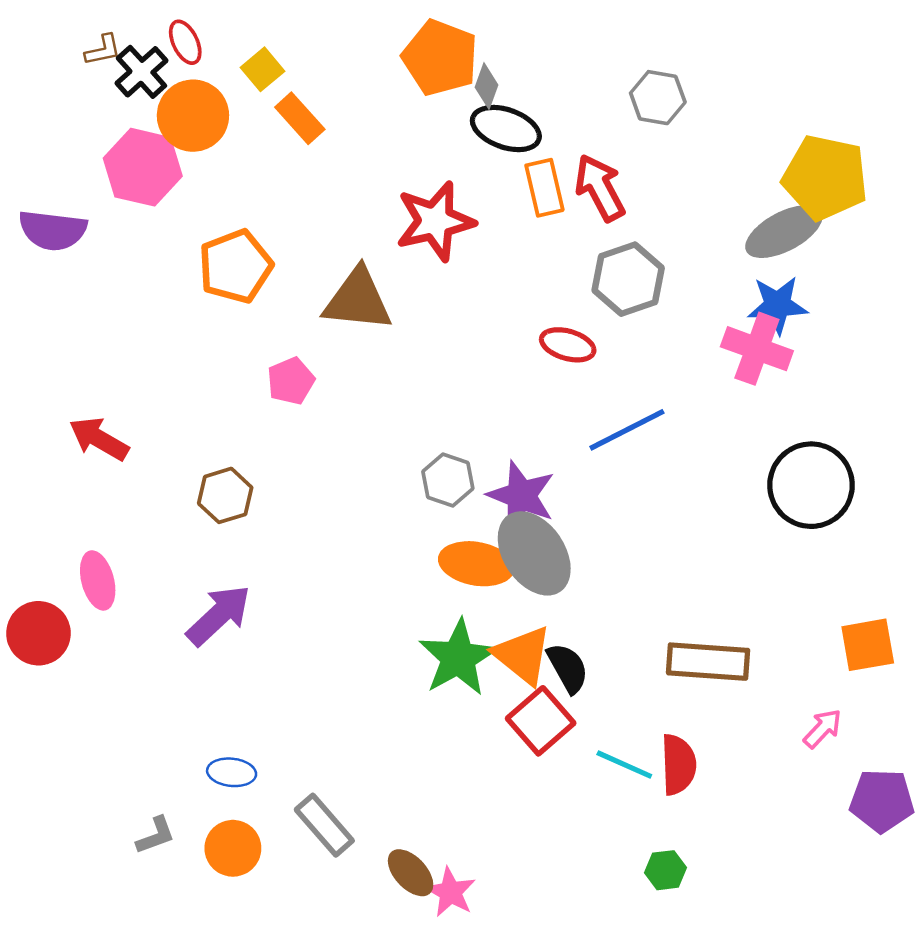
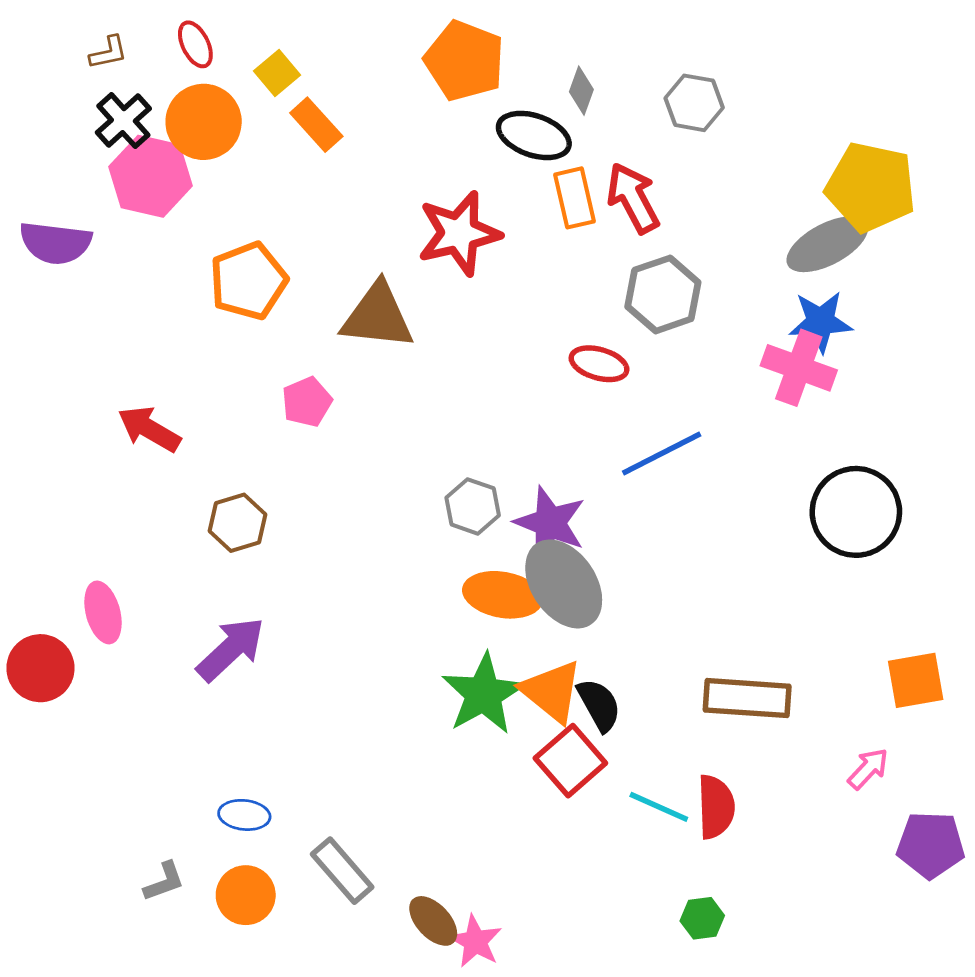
black cross: (141, 72) -> (123, 121), moved
gray diamond: (487, 86) -> (581, 91), moved
red arrow: (99, 439) -> (149, 429), moved

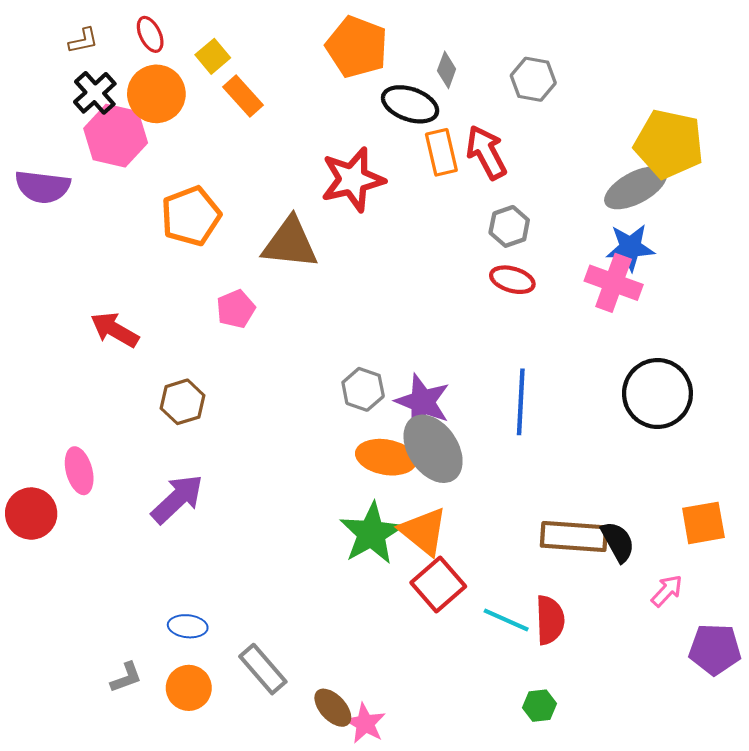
gray hexagon: (663, 294) -> (509, 226), size x0.7
red ellipse: (599, 364) -> (512, 280), moved
blue line: (662, 453) -> (521, 402), moved, turned -60
black semicircle: (599, 705) -> (618, 542), moved

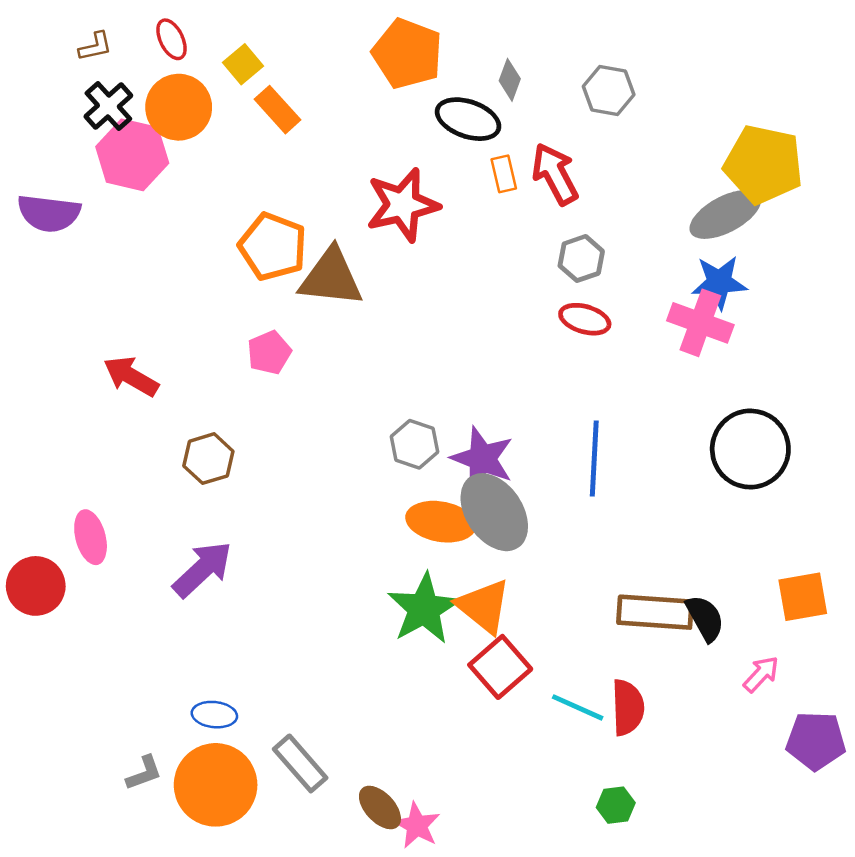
orange rectangle: (441, 152) -> (504, 174), size x0.7
orange pentagon: (191, 216) -> (273, 247), moved, turned -30
orange circle: (189, 688) -> (216, 785), size x1.6

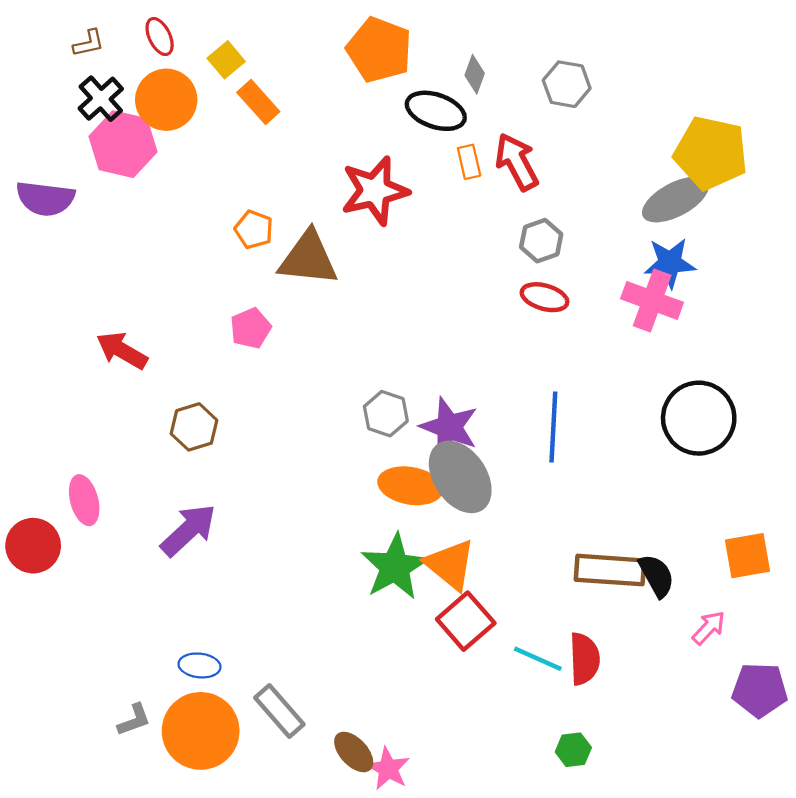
orange pentagon: (273, 247) -> (254, 230), size x0.6

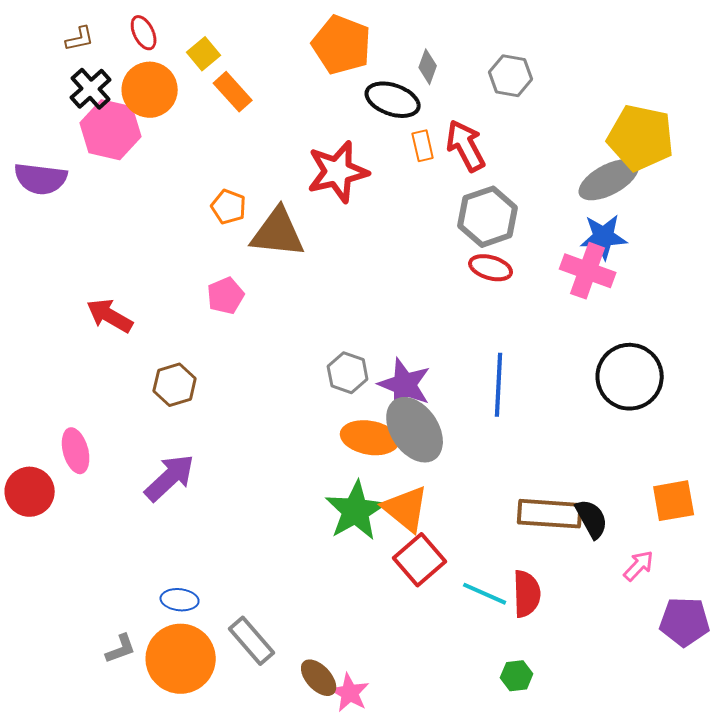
gray hexagon: (541, 241) -> (488, 217), size x1.5

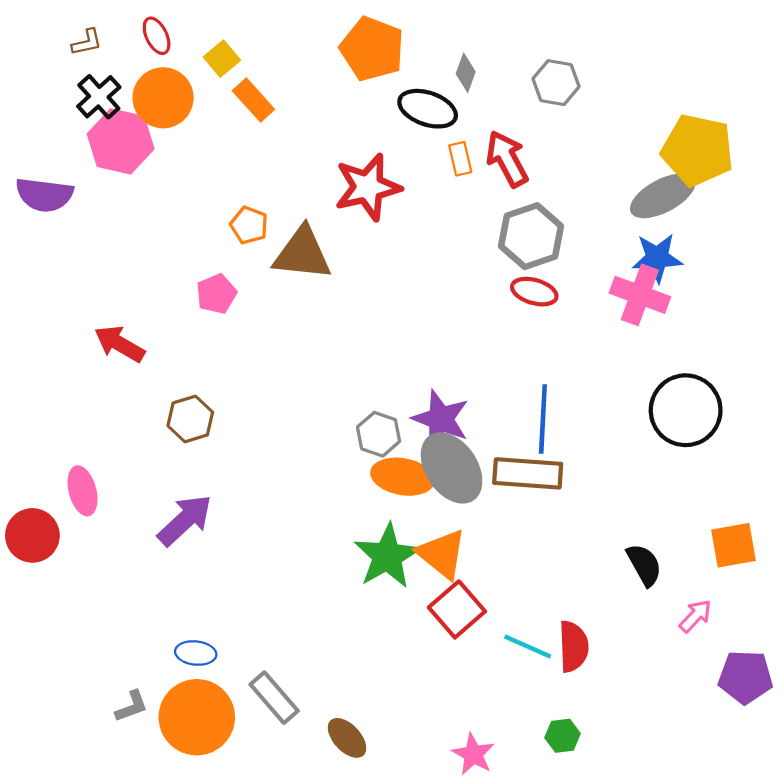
pink pentagon: (226, 296) -> (216, 294), moved
gray hexagon: (348, 373) -> (379, 434), moved
brown rectangle: (550, 514) -> (528, 473), moved
pink star: (350, 693) -> (473, 754), moved

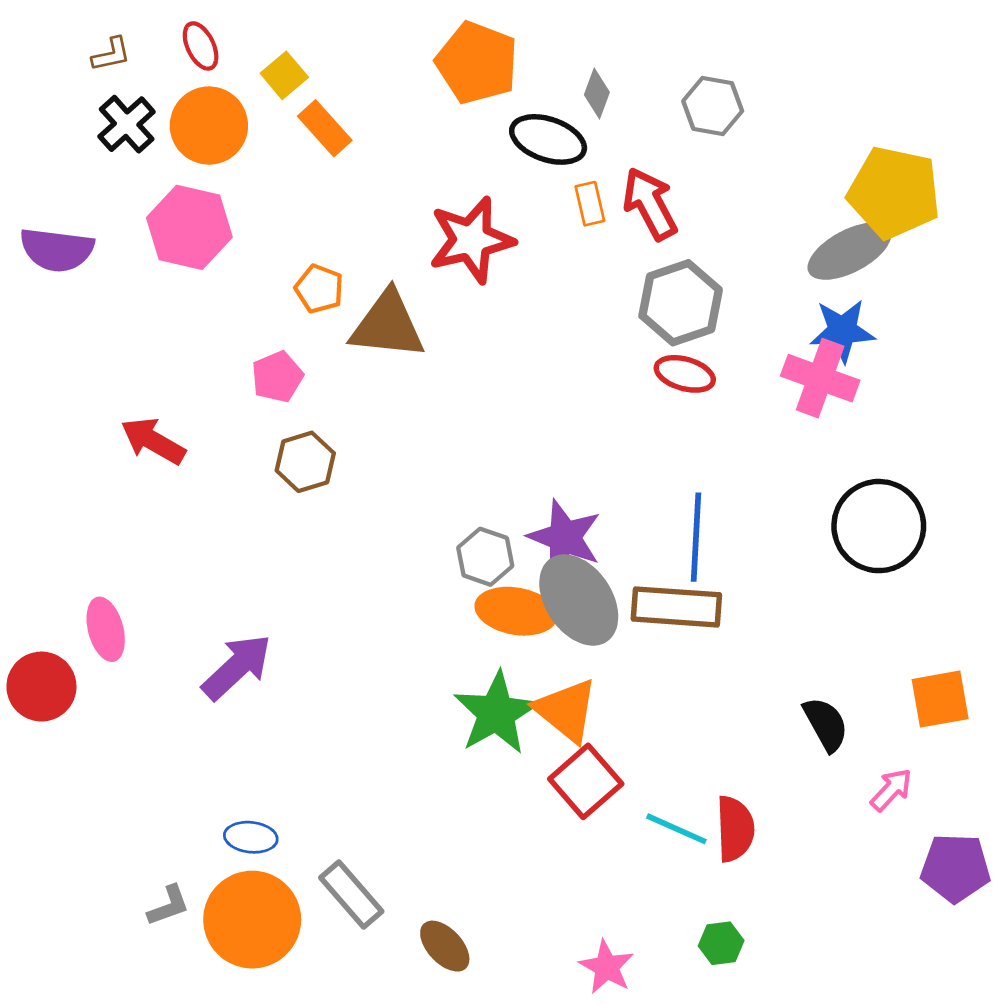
pink hexagon: (121, 141) -> (189, 227), moved
brown hexagon: (190, 419) -> (305, 462), moved

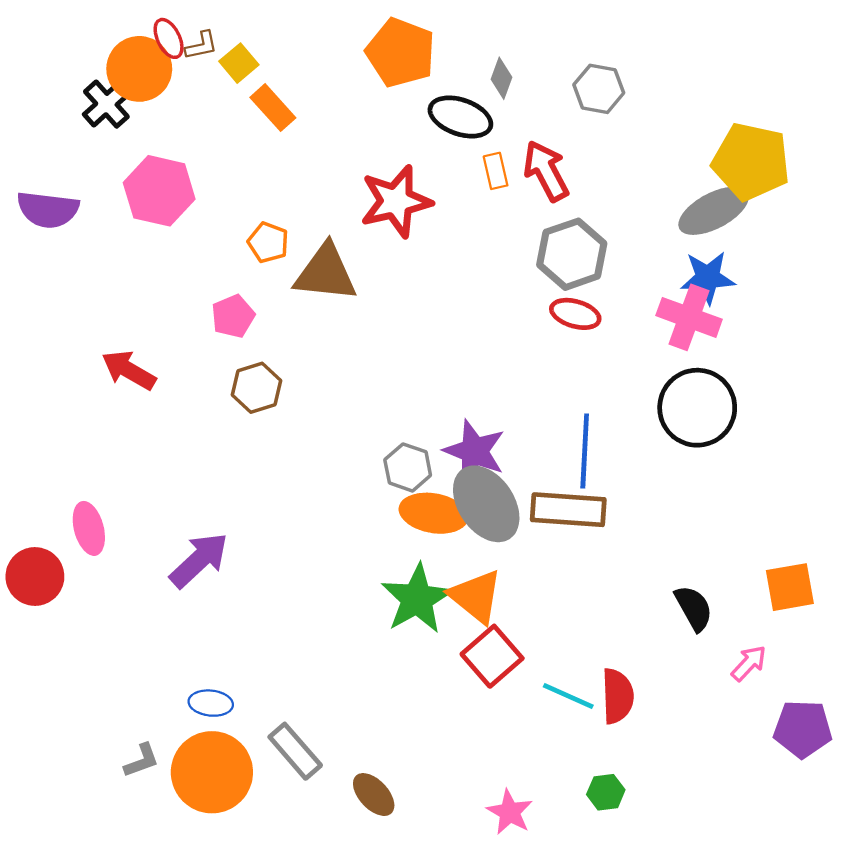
brown L-shape: (111, 54) -> (201, 45), moved
orange circle: (209, 126) -> (139, 69), moved
black circle: (879, 526) -> (697, 408), moved

